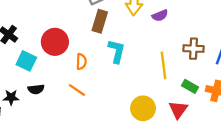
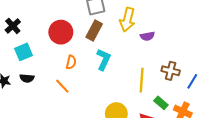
red circle: (55, 42) -> (61, 32), moved
cyan square: (26, 61) -> (23, 52), turned 30

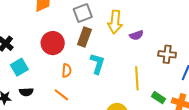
brown cross: (171, 71) -> (167, 54), moved

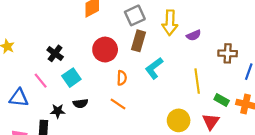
cyan L-shape: (97, 64) -> (154, 68), turned -140

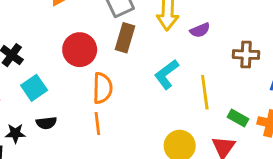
cyan L-shape: (154, 68) -> (167, 74), moved
orange semicircle: (122, 78) -> (102, 88), size x1.5
orange line: (118, 104) -> (97, 124), turned 49

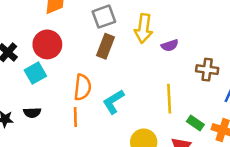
red circle: (80, 50) -> (47, 44), moved
cyan L-shape: (167, 74) -> (114, 102), moved
cyan square: (34, 88) -> (35, 73), moved

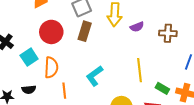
red circle: (47, 44) -> (51, 32), moved
brown cross: (207, 70) -> (168, 33), moved
orange semicircle: (82, 87) -> (51, 67), moved

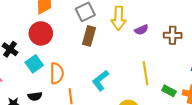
red circle: (51, 32) -> (41, 33), moved

